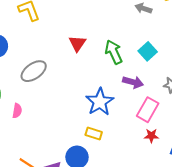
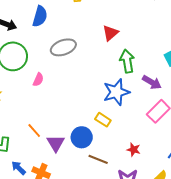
green arrow: (114, 52) -> (127, 61), moved
red star: (151, 136) -> (134, 150), moved

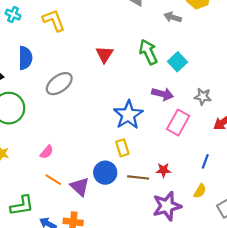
green arrow: (127, 61) -> (148, 52), moved
pink semicircle: (38, 80) -> (47, 152), moved, turned 32
yellow rectangle: (103, 120) -> (122, 148), turned 56
brown line: (98, 159) -> (138, 177), moved

